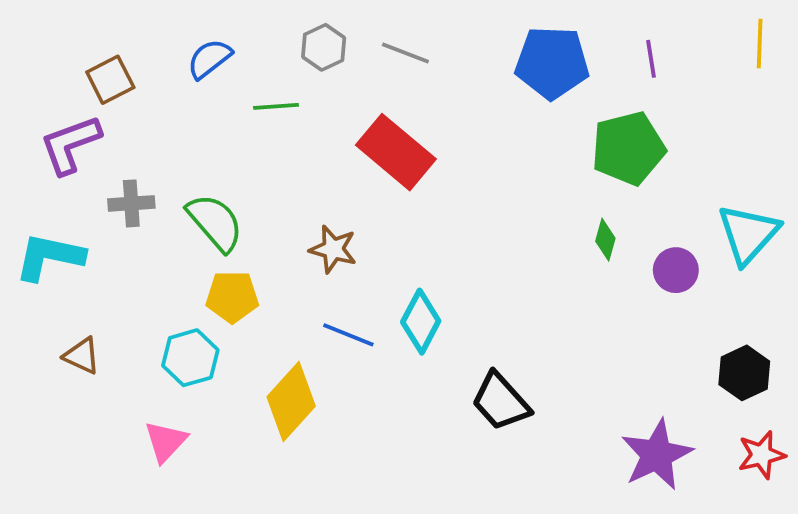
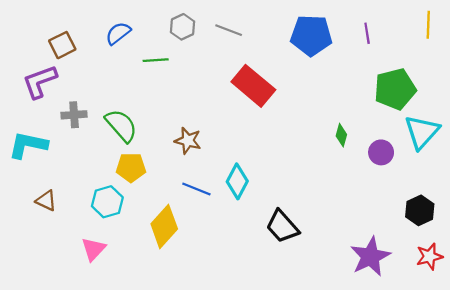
green pentagon: (628, 148) -> (395, 89), moved
red rectangle: (396, 152) -> (253, 86), moved

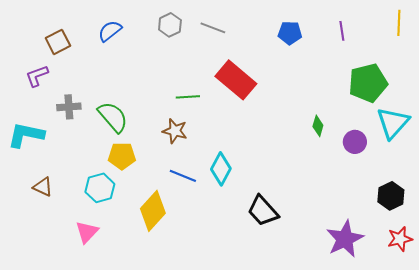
blue pentagon: (311, 35) -> (290, 33), size x0.6
green line: (156, 60) -> (188, 97), moved
purple L-shape: (40, 82) -> (37, 76), size x0.7

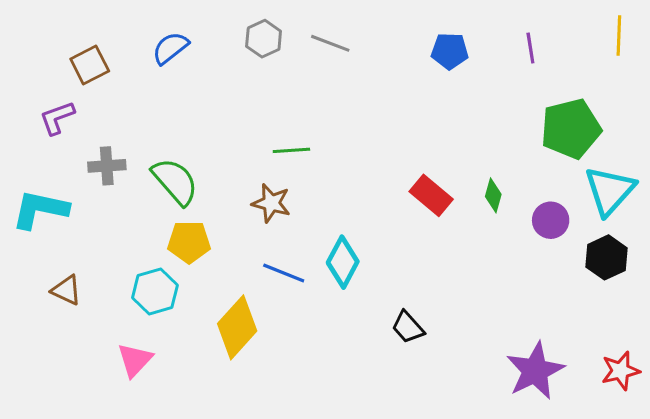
red rectangle: (236, 80) -> (431, 195), moved, size x0.7
black hexagon: (391, 196) -> (606, 257), moved
black trapezoid: (263, 211) -> (408, 327), size x0.7

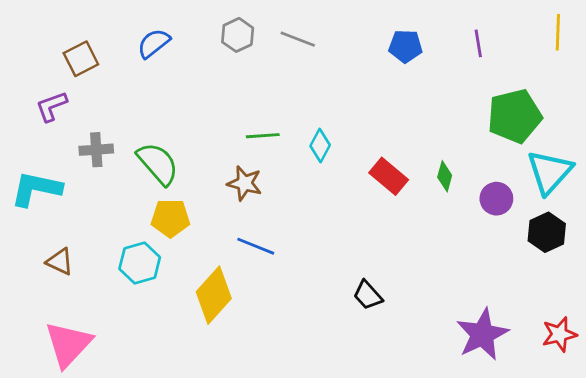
cyan diamond: (343, 262) -> (320, 145), moved, size x0.7
pink triangle: (135, 360) -> (68, 344), moved, size x1.5

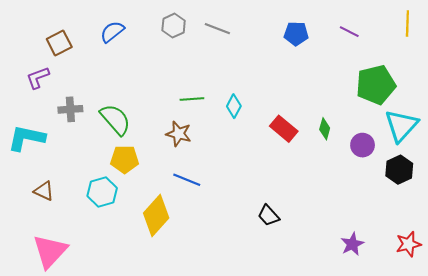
purple line: (478, 43) -> (349, 32), turned -54
purple star: (482, 334) -> (352, 244), size x0.6

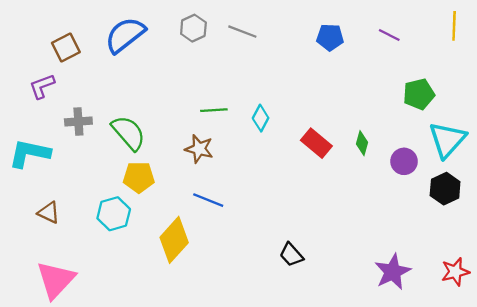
blue semicircle: (112, 32) -> (125, 35), size x1.5
green pentagon: (376, 85) -> (419, 94), size x0.7
black trapezoid: (269, 216) -> (291, 255), moved
purple star: (352, 244) -> (393, 272), size x1.4

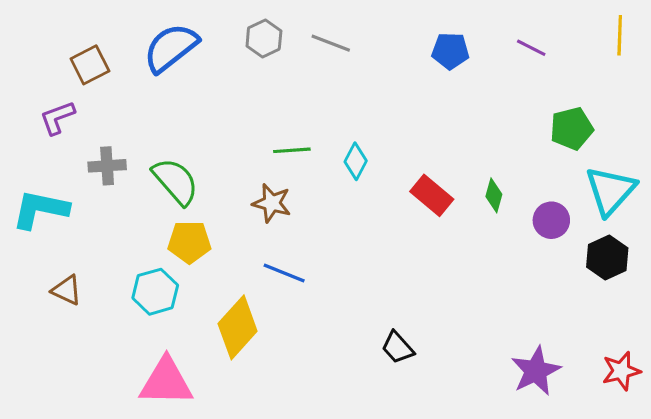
pink triangle: (56, 280) -> (166, 382), moved, turned 48

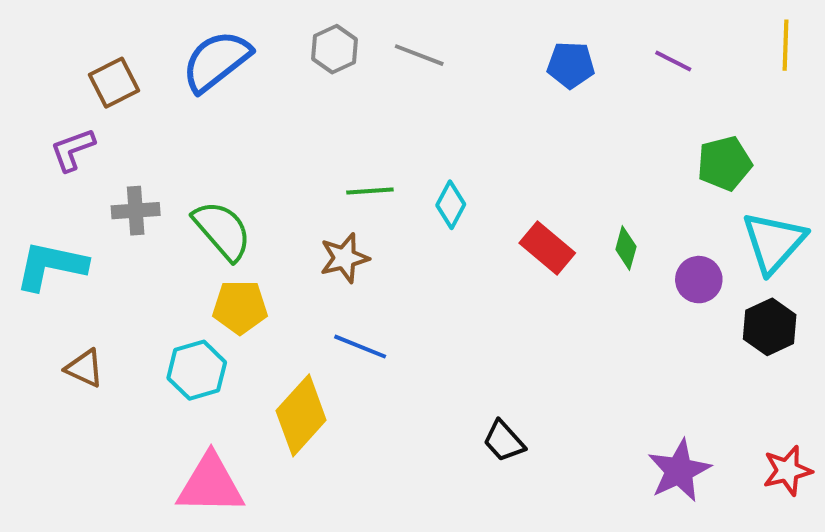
brown star: (272, 203) -> (344, 258), turned -30

